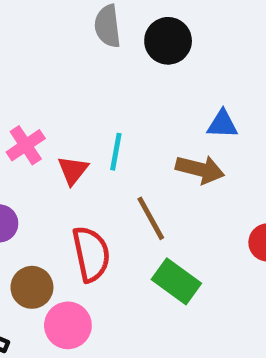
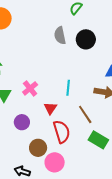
red triangle: (73, 170) -> (50, 108), moved

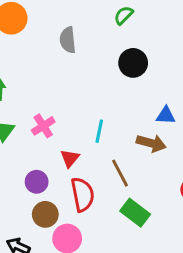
gray semicircle: (60, 35) -> (68, 40), moved
purple circle: (22, 122) -> (37, 182), moved

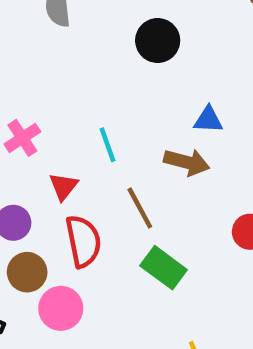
cyan line: (99, 131) -> (108, 145), turned -30

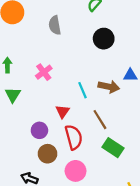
pink cross: (22, 138) -> (44, 72), moved
brown arrow: (187, 162) -> (109, 87), moved
pink circle: (61, 308) -> (76, 171), moved

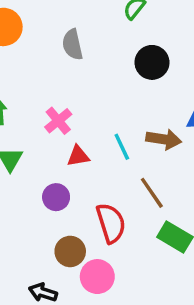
red triangle: (63, 111) -> (78, 156), moved, turned 48
purple circle: (39, 130) -> (56, 197), moved
pink circle: (76, 171) -> (97, 277), moved

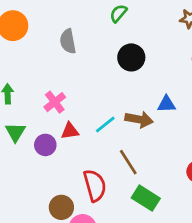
cyan line: (122, 147) -> (105, 124), turned 75
purple circle: (56, 197) -> (45, 145), moved

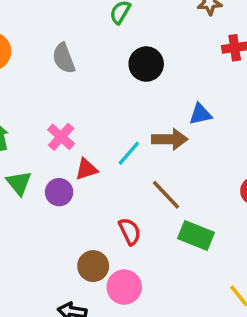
red semicircle: (95, 185) -> (130, 231), size x0.7

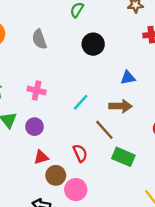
pink cross: (61, 137) -> (37, 90), turned -30
brown arrow: (170, 139) -> (120, 106), moved
red triangle: (86, 169) -> (41, 157), moved

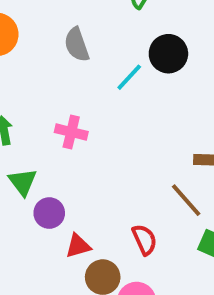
cyan line: (81, 102) -> (129, 77), moved
purple circle: (35, 127) -> (49, 213), moved

